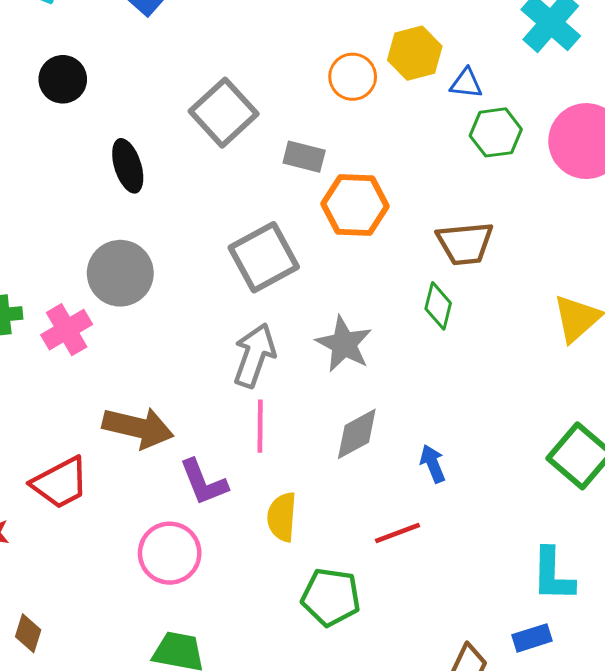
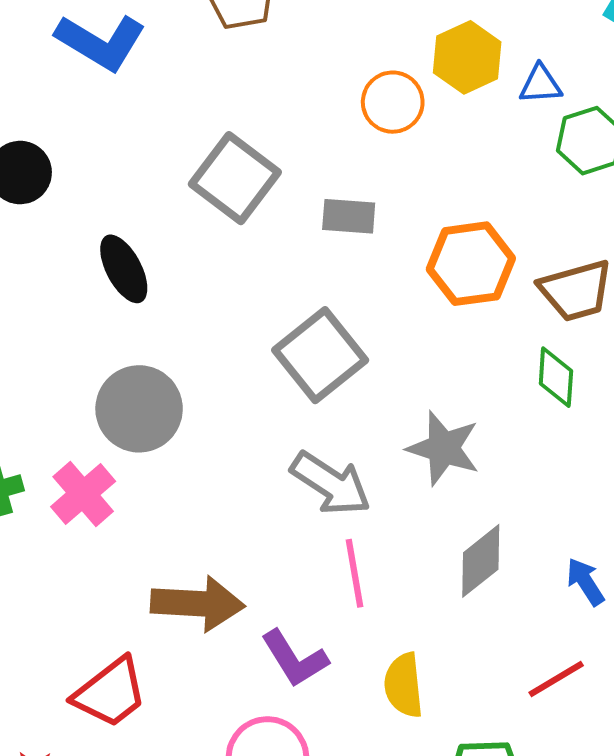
orange hexagon: (355, 205) -> (471, 264), moved
gray arrow: (254, 355) -> (331, 484), turned 114

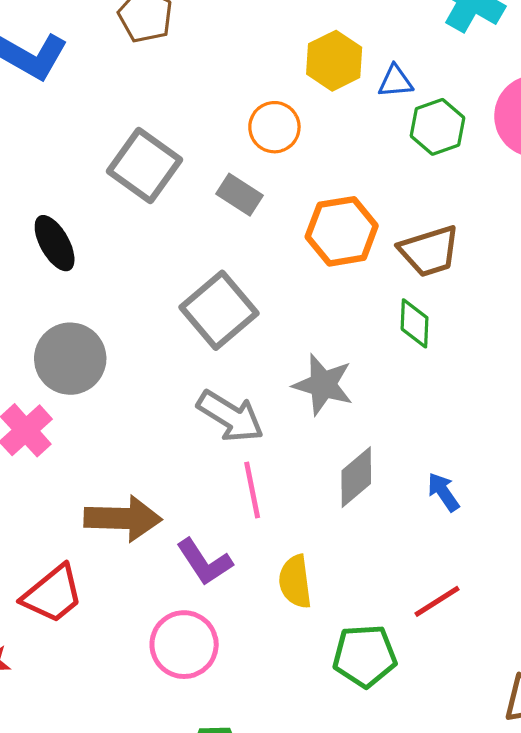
orange circle: (393, 102) -> (274, 127), moved
gray rectangle: (349, 216) -> (240, 195), turned 30
red line: (556, 679) -> (437, 601), moved

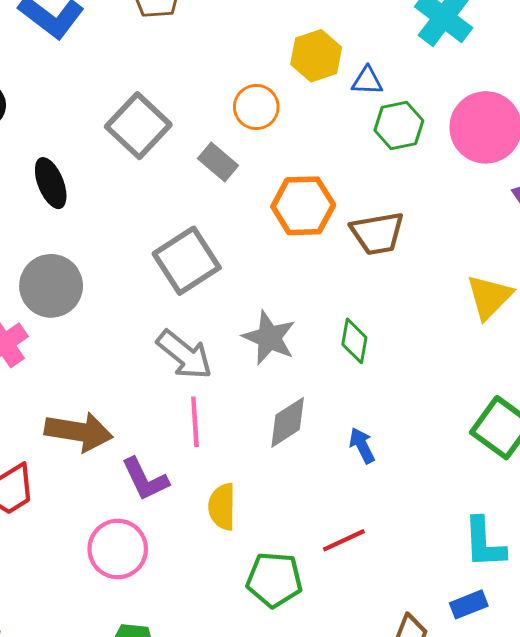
green diamond: (415, 323) -> (354, 341), moved

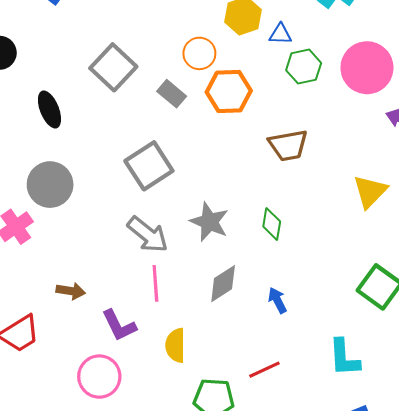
orange hexagon: (303, 206) -> (229, 91), moved
brown arrow: (79, 432) -> (71, 291), size x0.6
cyan L-shape: (484, 543) -> (344, 358), moved

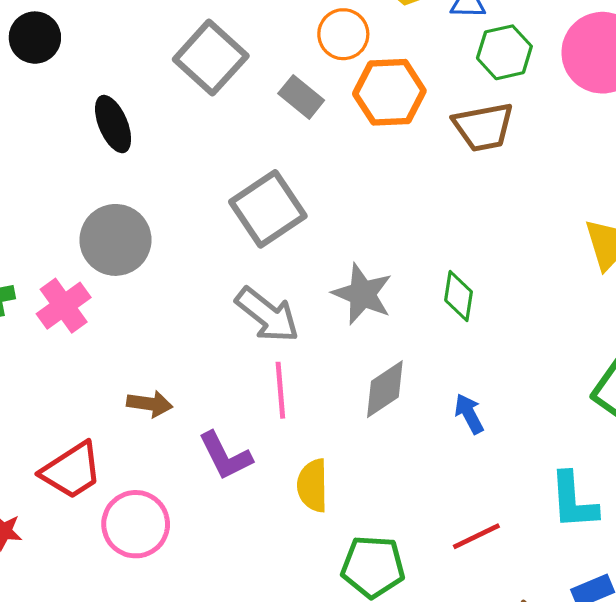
brown trapezoid: (288, 145) -> (483, 127), moved
red line: (264, 370) -> (476, 536), moved
pink circle: (99, 377) -> (136, 524), moved

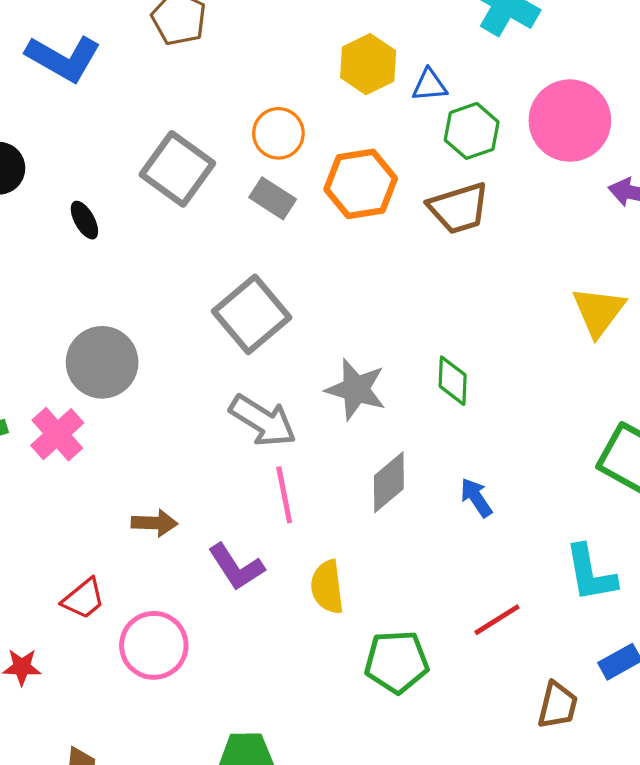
orange circle: (343, 34) -> (278, 133), moved
black ellipse: (113, 124) -> (84, 220), moved, size x0.7
red trapezoid: (72, 471) -> (84, 599), size x0.7

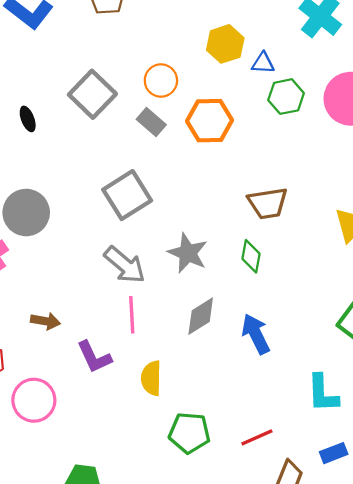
brown trapezoid: (459, 208) -> (268, 203), moved
blue arrow: (476, 498) -> (256, 334), size x1.5
red line: (497, 620) -> (257, 437), moved

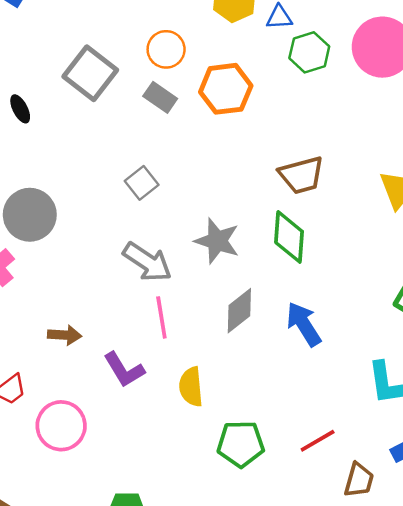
gray square: (127, 195) -> (142, 183), size x0.6
green diamond: (251, 256) -> (289, 237), size x1.4

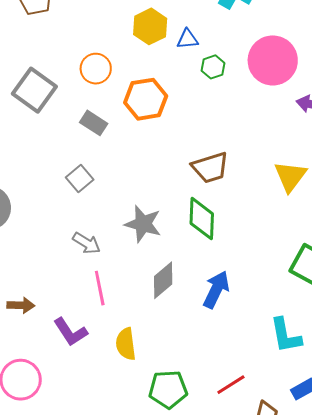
green hexagon: (309, 52) -> (213, 67), size x0.7
gray rectangle: (160, 97) -> (94, 123), moved
gray arrow: (147, 262) -> (87, 243), size x0.7
blue arrow: (304, 324) -> (216, 290), turned 60

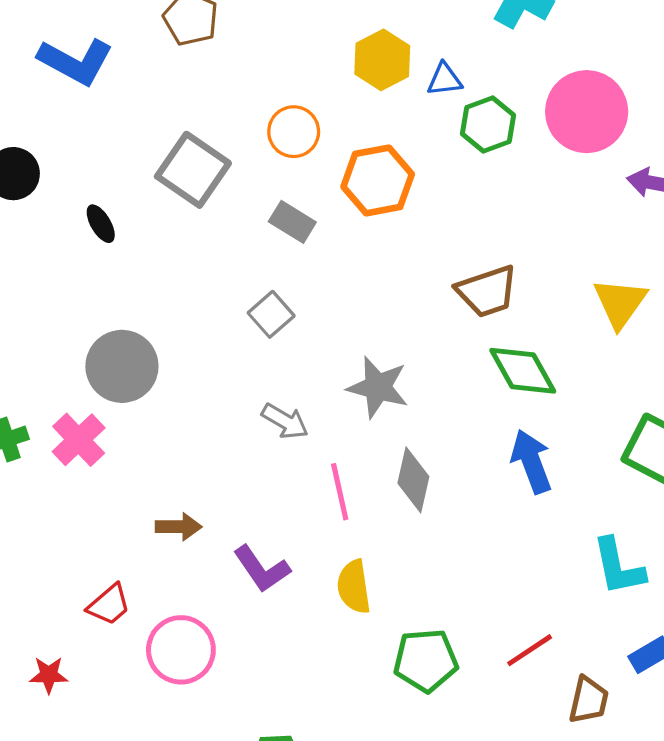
green hexagon: (213, 67) -> (488, 125), size x1.4
green diamond: (202, 219) -> (523, 371), moved, turned -30
gray diamond: (163, 280) -> (413, 480), turned -36
pink line: (100, 288) -> (340, 492), moved
blue arrow: (216, 290) -> (531, 461), moved, turned -45

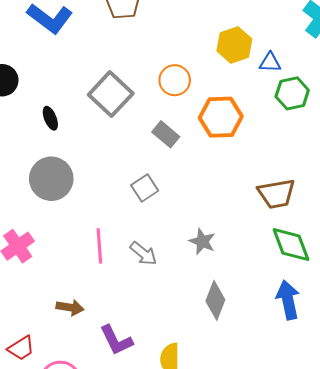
gray circle: (122, 366) -> (51, 179), moved
gray star: (378, 387) -> (202, 241), size x0.7
pink line: (340, 492) -> (99, 246), moved

